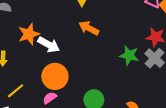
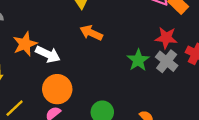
green star: (129, 55) -> (138, 60), turned 30

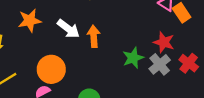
orange arrow: (91, 33) -> (94, 36), moved, turned 50
white arrow: (48, 54) -> (68, 29), moved

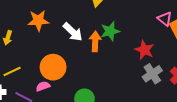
red star: (164, 42) -> (145, 50), moved
green star: (133, 58) -> (110, 31), moved

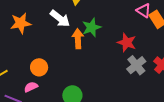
white arrow: (73, 32) -> (60, 19), moved
orange circle: (53, 67) -> (39, 67), size x0.7

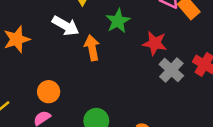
green star: (92, 27) -> (118, 21), moved

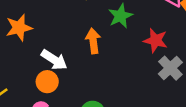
white arrow: (66, 26) -> (54, 60), moved

